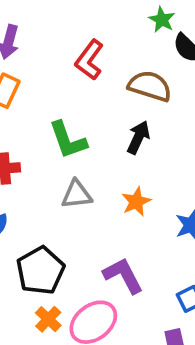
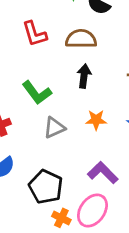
red L-shape: (89, 60) -> (35, 34), turned -36
orange star: (136, 202) -> (96, 120), turned -30

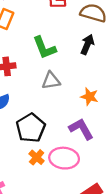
orange star: (96, 120) -> (89, 97), moved
pink ellipse: (92, 211) -> (64, 158), turned 44

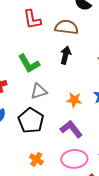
black pentagon: (31, 128) -> (31, 121), moved
pink ellipse: (64, 158) -> (74, 159), moved

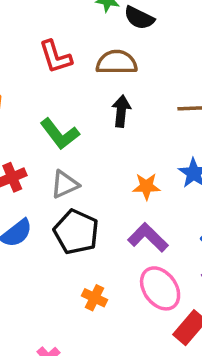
gray triangle: (39, 91) -> (65, 184), moved
pink ellipse: (74, 159) -> (160, 288), turned 65

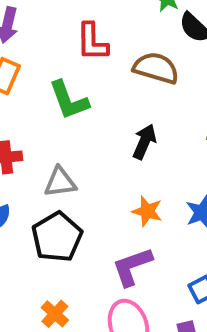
black arrow: (121, 111) -> (144, 142), moved
green L-shape: (60, 134) -> (69, 100), moved
purple L-shape: (148, 237) -> (132, 267), turned -81

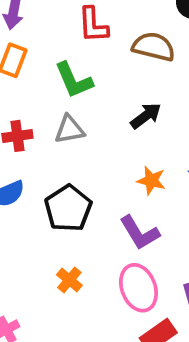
black arrow: (144, 142) -> (146, 116), turned 32
gray triangle: (60, 182) -> (69, 129), moved
purple L-shape: (132, 267) -> (140, 233), turned -99

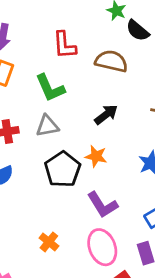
orange star: (151, 181) -> (96, 156), moved
black pentagon: (68, 208) -> (63, 169), moved

